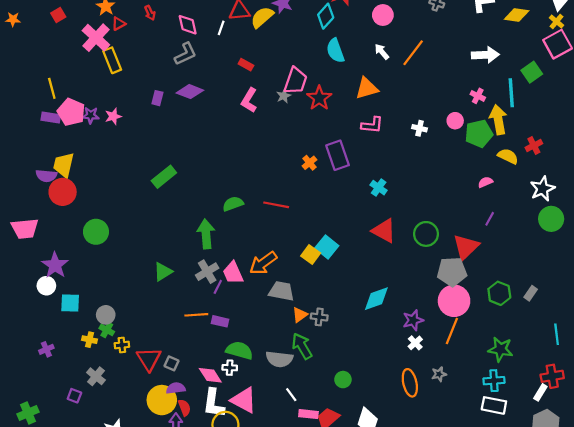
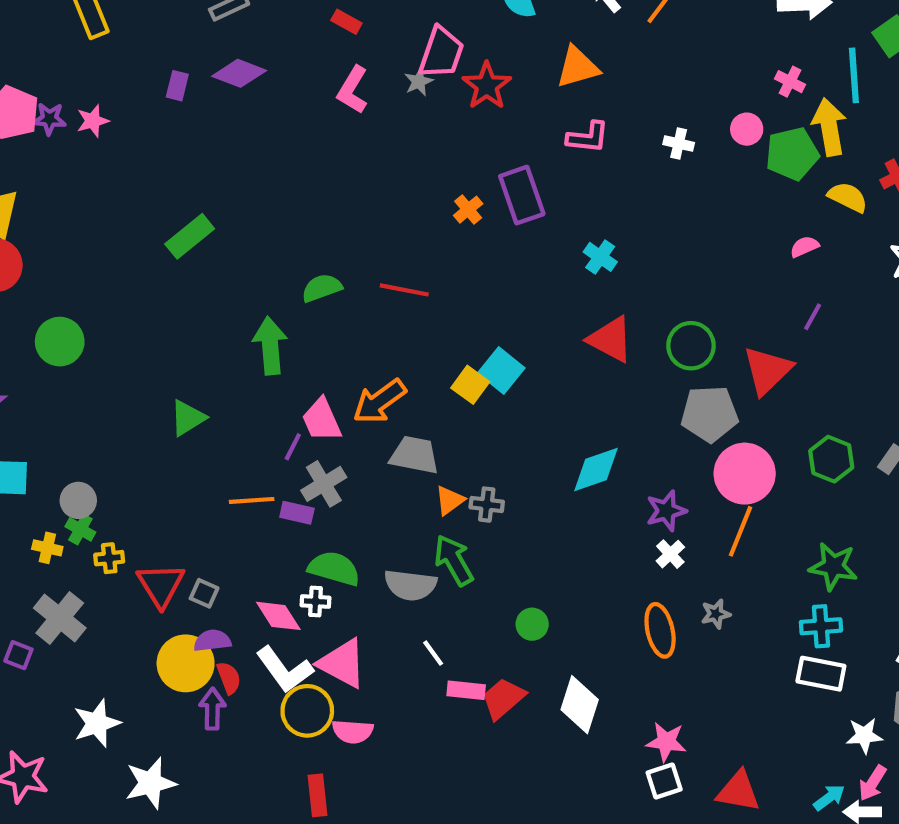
gray cross: (207, 272) -> (324, 484), moved
gray pentagon: (452, 272) -> (710, 414), moved
gray cross: (96, 376) -> (60, 618), size x1.4
white L-shape: (214, 403) -> (285, 670), turned -44

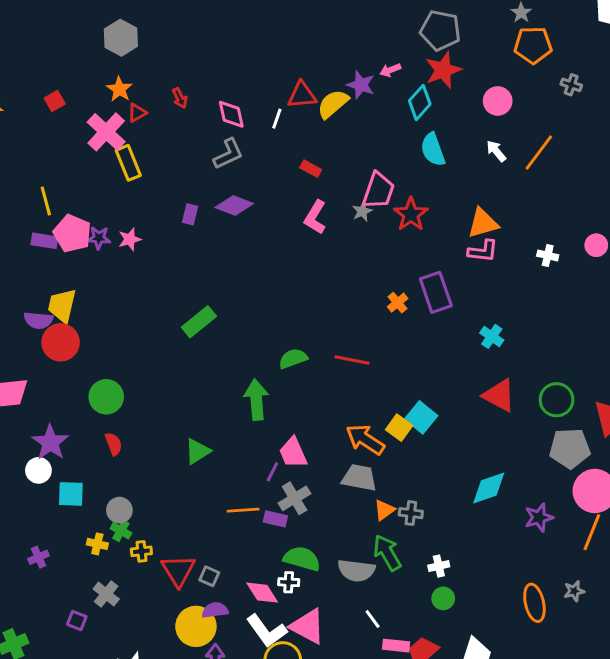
orange triangle: (578, 67) -> (483, 223), moved
orange arrow: (379, 401) -> (365, 439), moved, turned 69
white cross: (670, 554) -> (439, 566), moved, turned 30
gray cross: (60, 618) -> (106, 594), size x0.7
red semicircle: (229, 678) -> (114, 444), moved

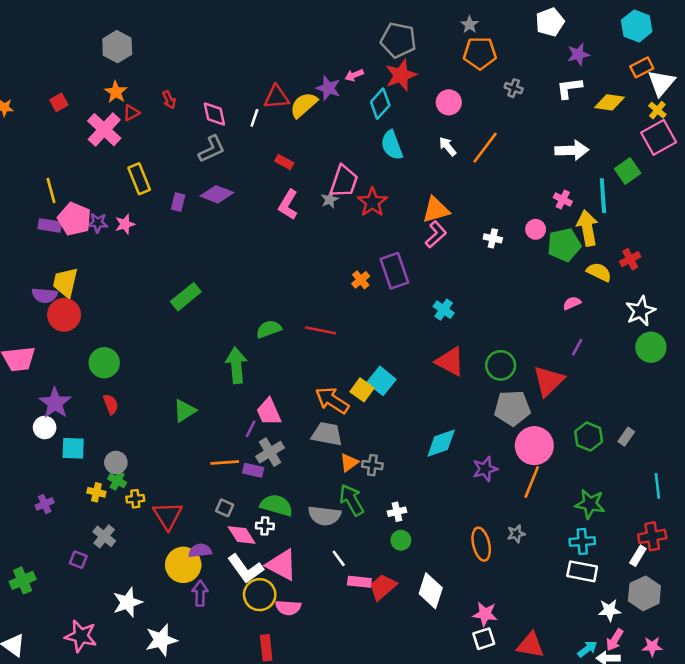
yellow rectangle: (128, 163) -> (139, 179), moved
pink L-shape: (483, 251) -> (436, 234), turned -48
gray square: (209, 576) -> (225, 508), moved

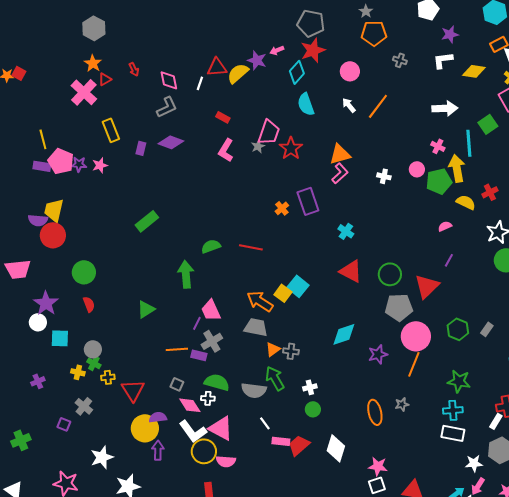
red square: (59, 102) -> (19, 73), moved, turned -32

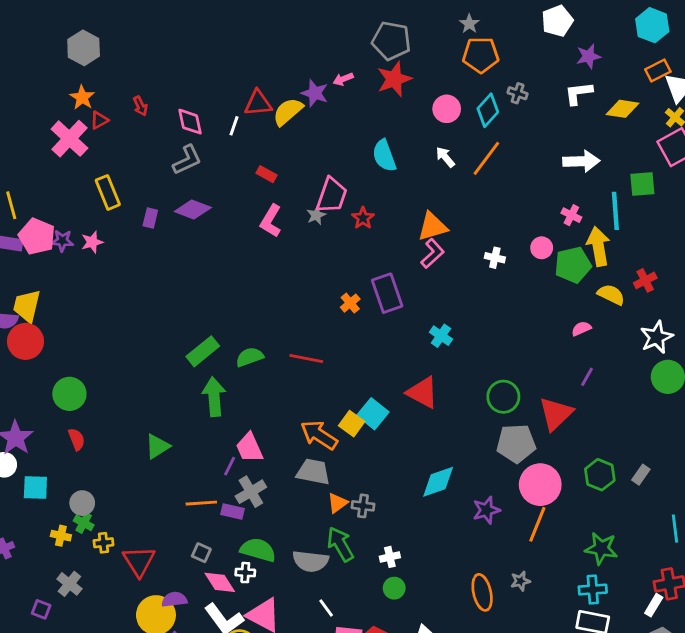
cyan diamond: (297, 72) -> (488, 110), moved
green square: (488, 124) -> (642, 184), turned 30
red star: (291, 148) -> (363, 218), size x0.7
green rectangle: (147, 221) -> (203, 351), moved
red triangle: (351, 271) -> (423, 392), moved

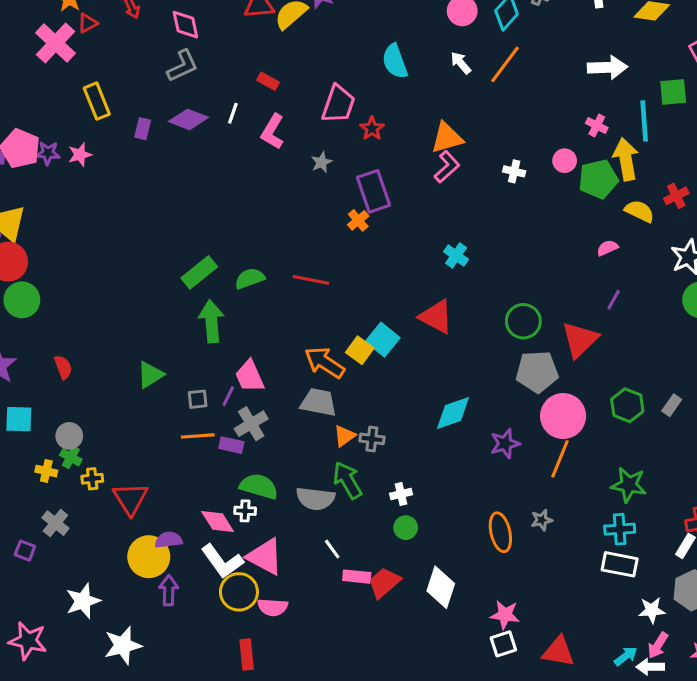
white line: (234, 126) -> (233, 113), moved
gray star: (316, 215) -> (322, 162), moved
purple rectangle: (387, 293) -> (373, 191), moved
green circle: (69, 394) -> (22, 300), moved
gray square: (201, 553) -> (198, 399), moved, turned -30

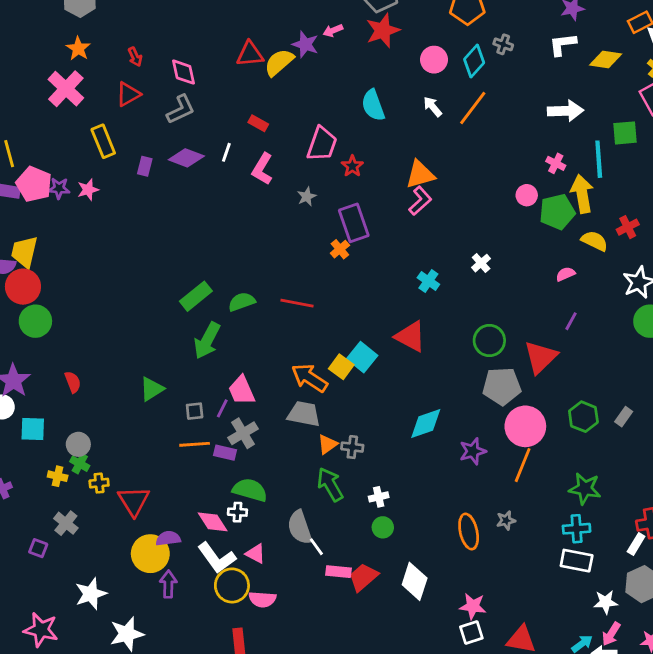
red triangle: (88, 23) -> (128, 94), moved, size x1.4
white cross: (514, 171) -> (481, 263), moved, turned 36
green arrow: (211, 321) -> (207, 341), turned -147
gray semicircle: (315, 499) -> (300, 527), moved, turned 64
pink triangle: (265, 557) -> (255, 554), size x0.6

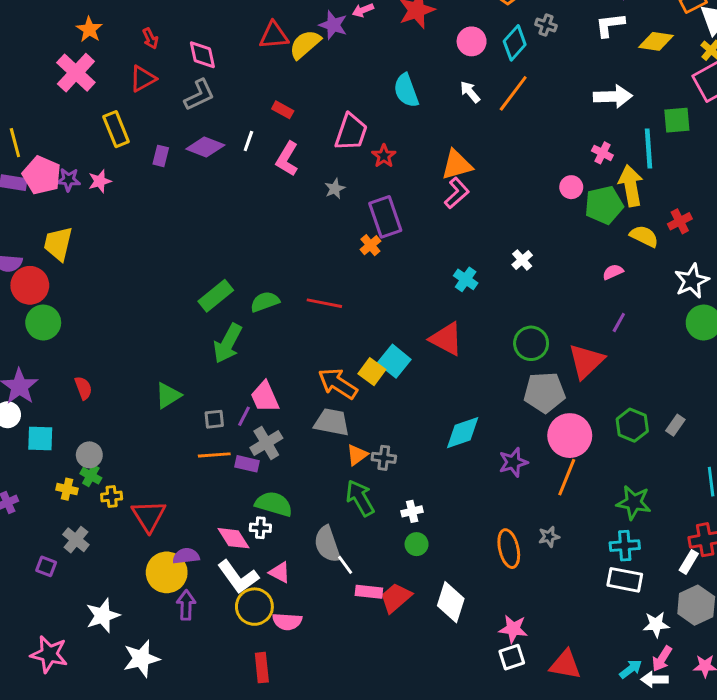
yellow trapezoid: (24, 252) -> (58, 244), moved

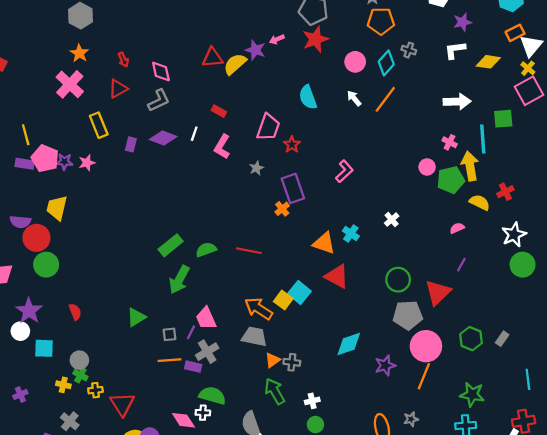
orange triangle: (457, 165) -> (324, 243), moved, turned 35

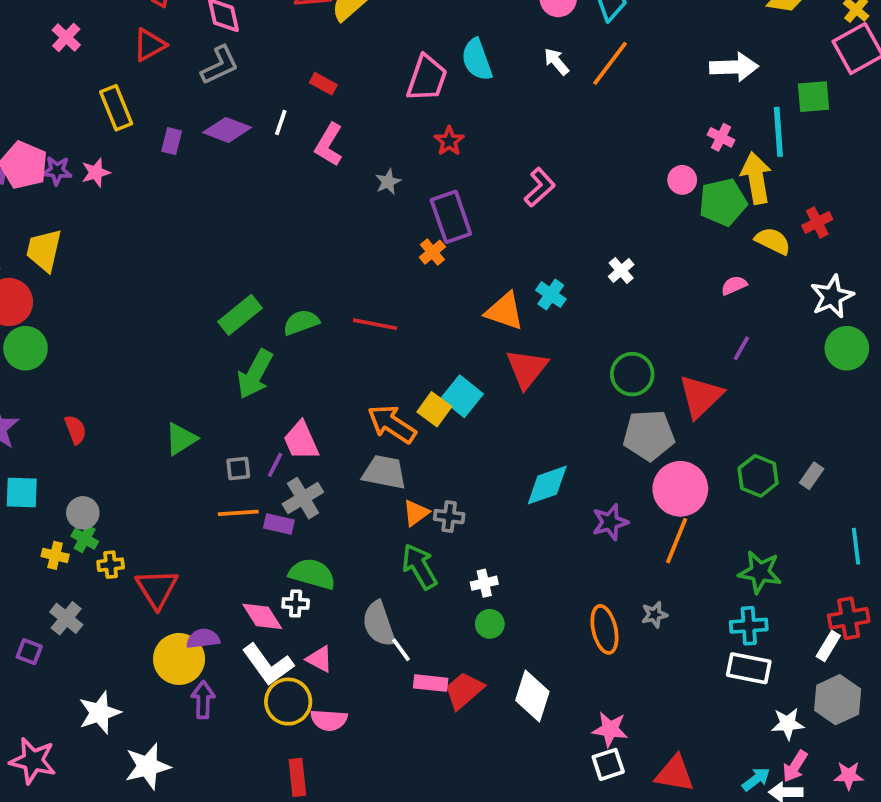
pink cross: (70, 84) -> (66, 37), size x0.6
pink trapezoid: (268, 127) -> (427, 78), moved
red triangle: (337, 276) -> (527, 369), turned 40

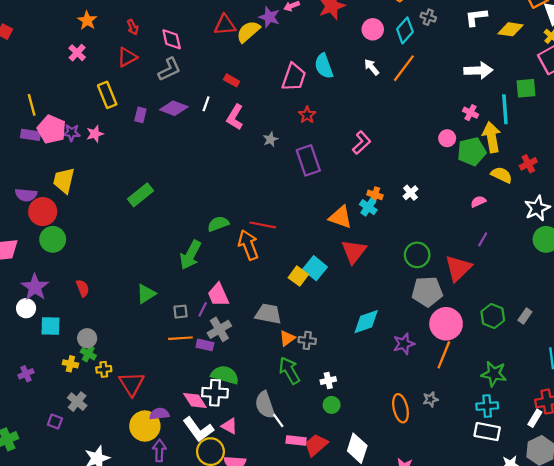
orange cross: (432, 252) -> (375, 195), moved, turned -32
green rectangle: (240, 315) -> (140, 195), moved
orange arrow: (392, 424) -> (248, 245), moved, turned 36
white cross: (296, 603) -> (215, 393), size x1.6

